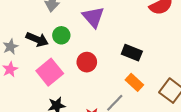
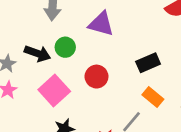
purple triangle: (93, 17) -> (101, 24), turned -30
black rectangle: (132, 53) -> (148, 63), turned -42

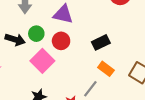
red circle: (96, 77) -> (61, 41), moved
pink square: (54, 91) -> (42, 61), moved

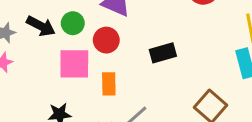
pink square: (42, 61) -> (74, 64), turned 35
orange rectangle: (106, 69) -> (109, 84), moved, turned 42

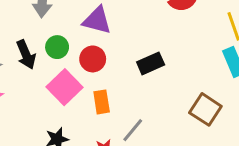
black arrow: (41, 26) -> (26, 55), turned 48
pink square: (74, 64) -> (64, 87), turned -36

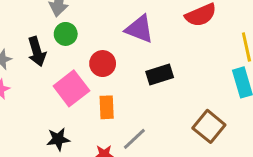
purple triangle: (97, 20) -> (139, 29), moved
green circle: (57, 47) -> (66, 34), moved

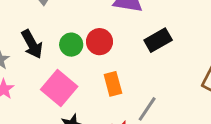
green circle: (66, 34) -> (71, 45), moved
pink square: (71, 88) -> (59, 88), moved

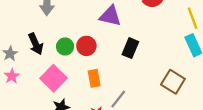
black rectangle: (158, 40) -> (130, 48), turned -42

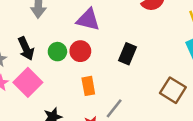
purple triangle: (110, 16) -> (88, 20), moved
pink square: (54, 78) -> (28, 82), moved

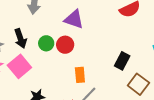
black rectangle: (127, 54) -> (122, 61), moved
orange rectangle: (88, 86) -> (80, 75), moved

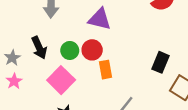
pink square: (19, 66) -> (61, 80), moved
orange rectangle: (80, 75) -> (105, 70), moved

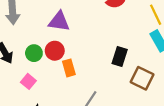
pink square: (61, 80) -> (28, 81), size x0.6

